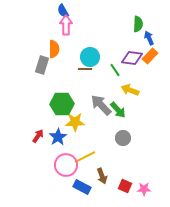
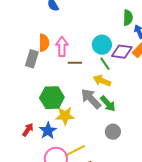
pink arrow: (66, 25) -> (62, 47), moved
cyan circle: (90, 57) -> (102, 45), moved
yellow arrow: (130, 90) -> (102, 81), moved

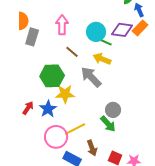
orange semicircle: (44, 43) -> (23, 21), moved
cyan circle: (102, 45) -> (96, 32), moved
brown line: (75, 63) -> (72, 52), moved, turned 40
green line: (105, 64) -> (105, 42), turned -32
green arrow: (108, 104) -> (108, 124), moved

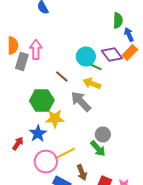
pink arrow: (62, 25) -> (36, 50), moved
purple diamond: (122, 30) -> (112, 54), turned 45
red arrow: (28, 108) -> (18, 144), moved

